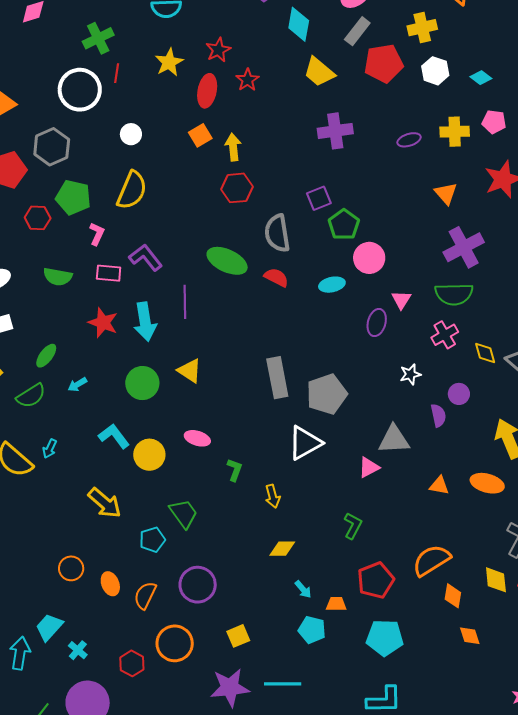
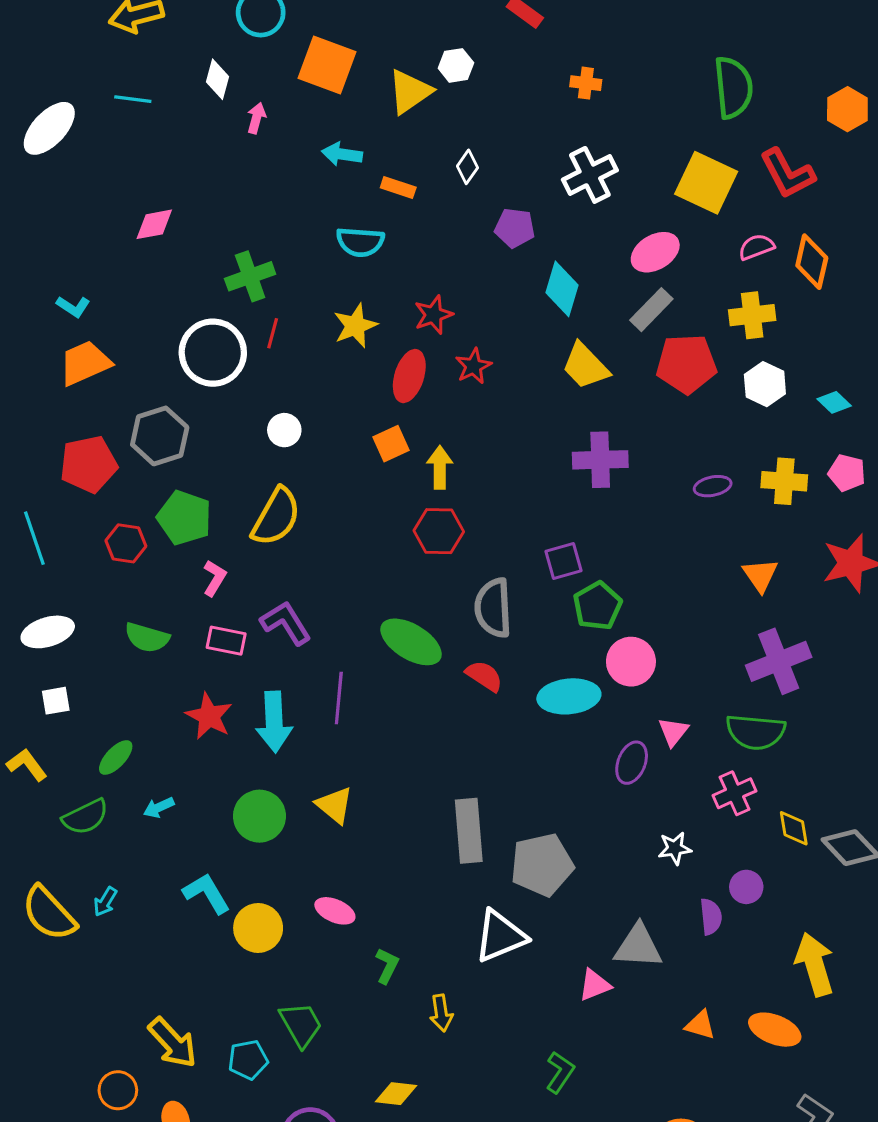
cyan ellipse: (332, 285) -> (569, 696), size x1.5
yellow arrow: (105, 503) -> (173, 1043), moved
yellow diamond: (282, 549) -> (396, 1094), moved

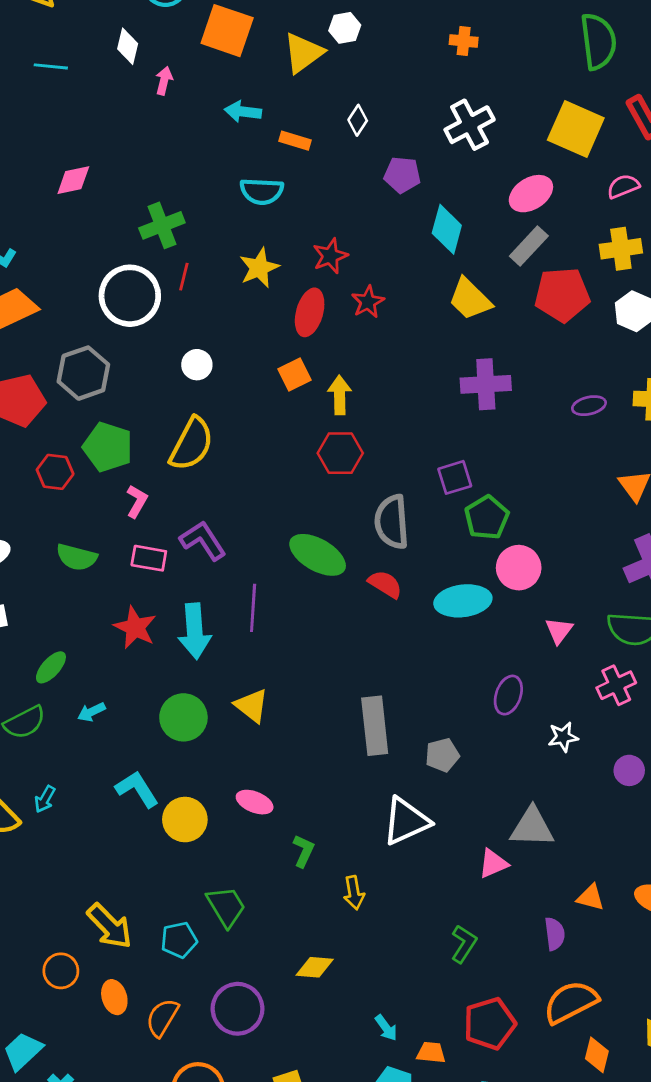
purple ellipse: (632, 763) -> (508, 695), moved
gray pentagon: (542, 865) -> (442, 755), size x0.6
purple semicircle: (711, 917) -> (555, 934), moved

